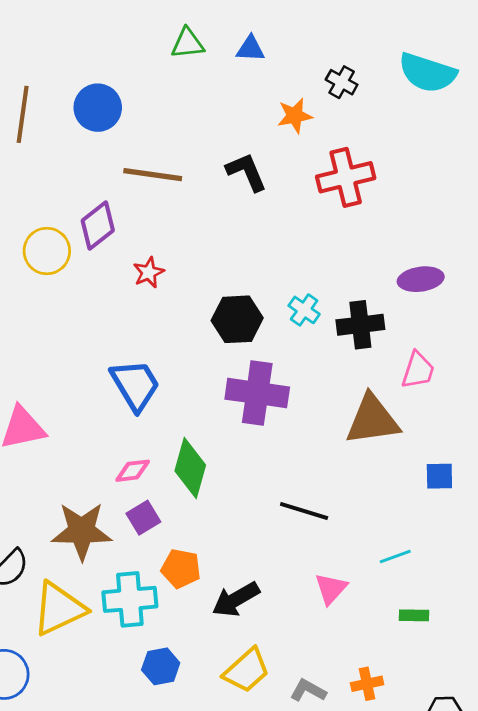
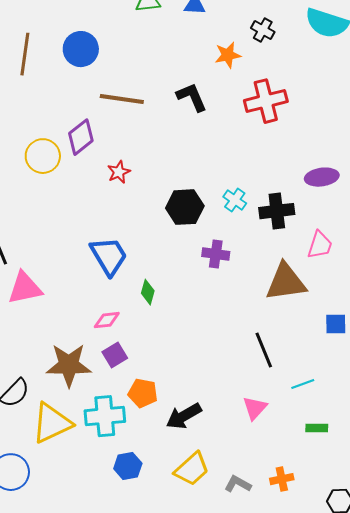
purple cross: (257, 393) -> (216, 254), moved, size x0.6
green diamond: (190, 468) -> (148, 292), moved, size x0.6
black line: (304, 511) -> (264, 350), moved, turned 51

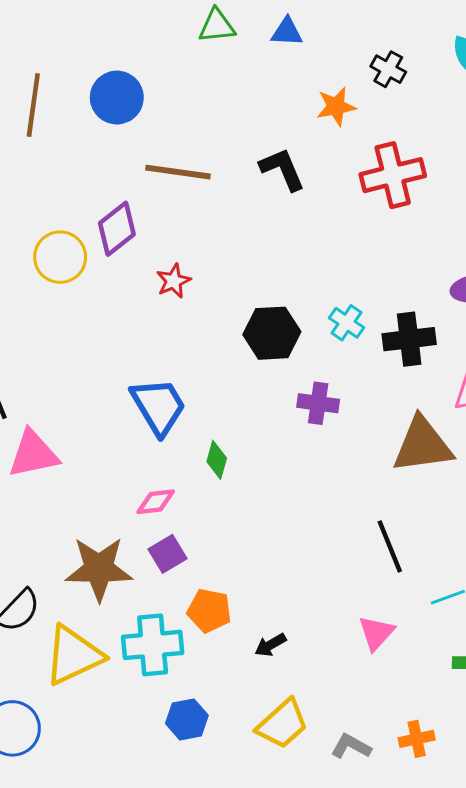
black arrow: (184, 416) -> (270, 645), size x0.6

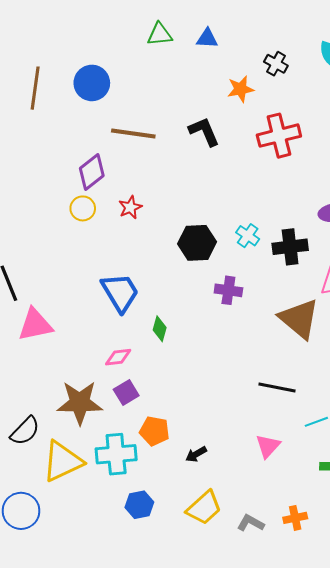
yellow circle: (60, 257) -> (83, 208), moved, size x0.7
brown triangle: (423, 445) -> (299, 319), turned 48
black line: (390, 546) -> (277, 387), turned -57

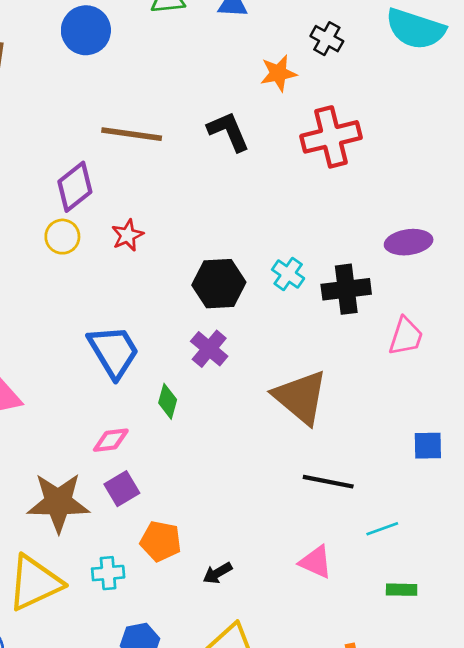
blue circle: (92, 83) -> (86, 30), moved
purple cross: (228, 290) -> (209, 349), moved, turned 32
brown triangle: (299, 319) -> (301, 397), moved
pink triangle: (268, 446) -> (316, 562), turned -48
cyan cross: (116, 454) -> (108, 573), size x0.6

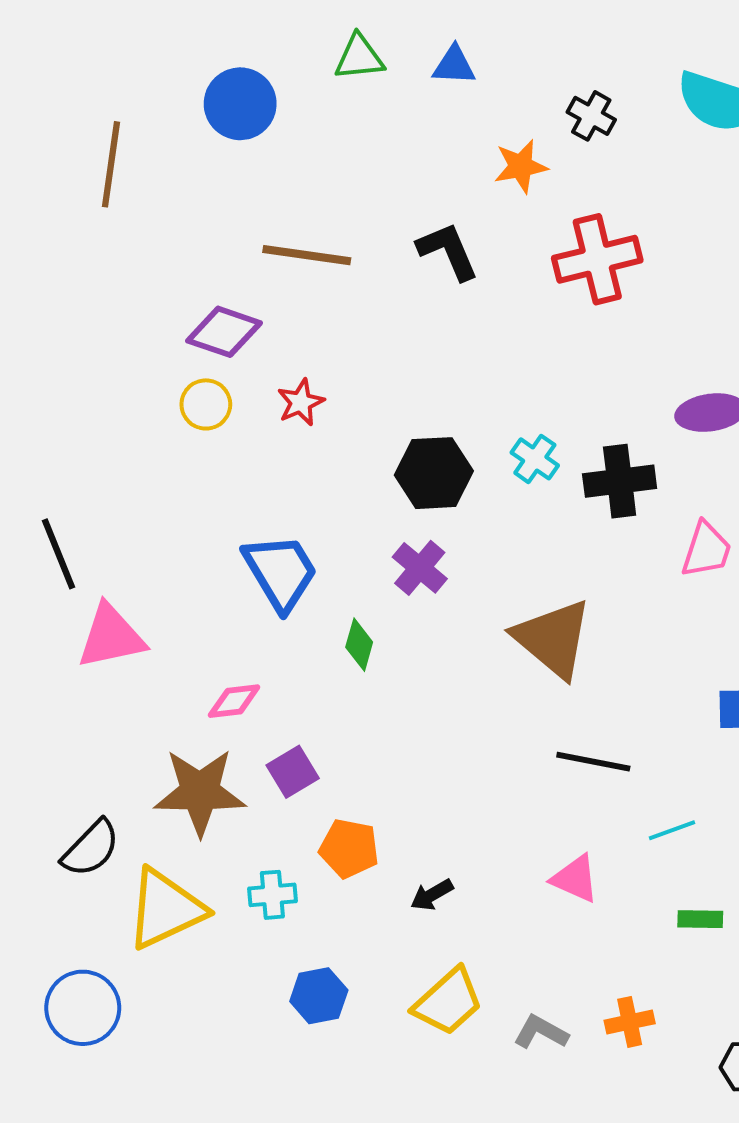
purple diamond: (75, 187) -> (224, 332), turned 57
pink diamond: (111, 440) -> (234, 701), moved

